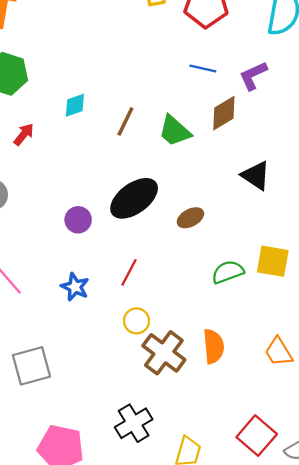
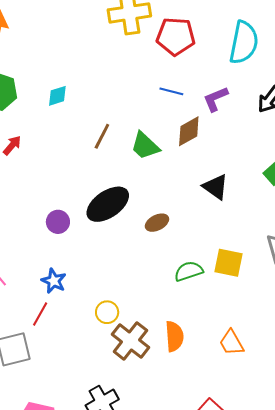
cyan diamond: (75, 105) -> (57, 96), moved
red line: (129, 272) -> (40, 314), moved

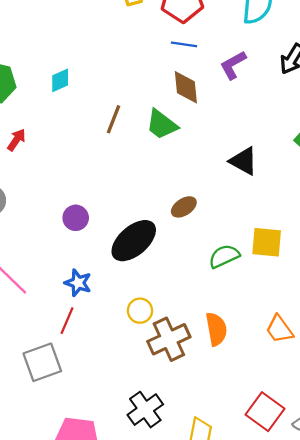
blue line: (171, 91) -> (184, 44), moved
brown diamond: (189, 131) -> (186, 87), moved, turned -60
black ellipse: (108, 204) -> (134, 241), moved
brown cross: (130, 341) -> (169, 339), turned 33

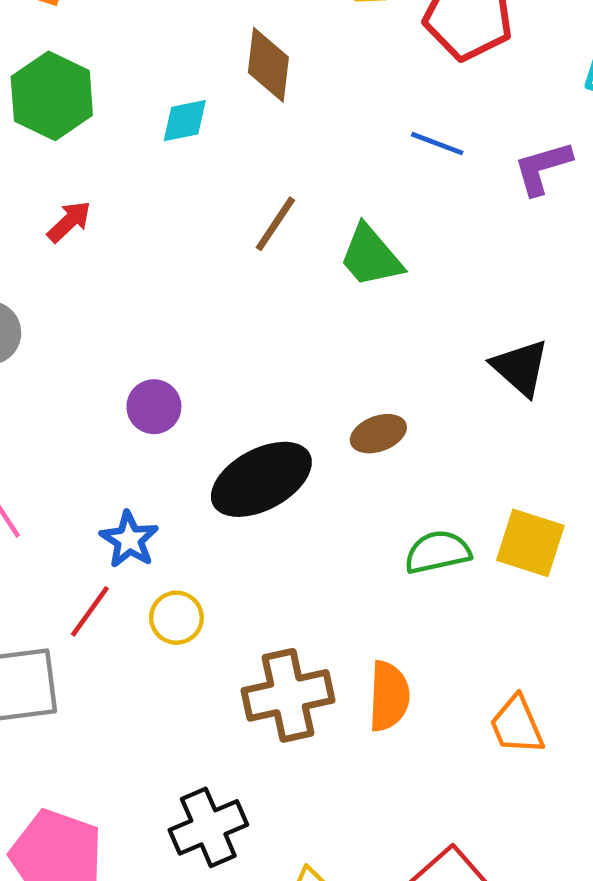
blue line: (184, 44) -> (437, 144), moved
brown diamond: (186, 87) -> (268, 65), moved
yellow circle: (140, 311) -> (176, 618), moved

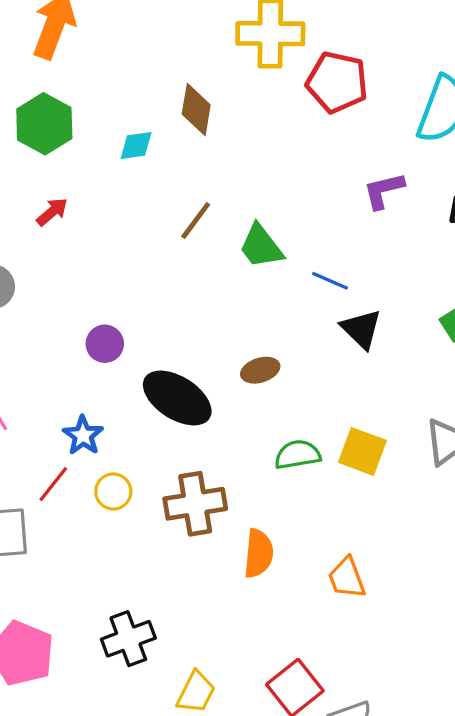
blue line: (437, 144) -> (330, 281), moved
black ellipse: (261, 479) -> (177, 398), turned 58
brown cross: (288, 695) -> (195, 504), moved

